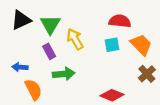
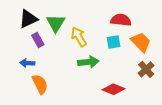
purple rectangle: (49, 51) -> (38, 40), moved
green arrow: (64, 74) -> (88, 62), moved

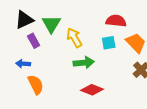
red diamond: (113, 89) -> (92, 90), moved

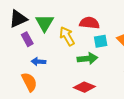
red semicircle: (116, 21) -> (89, 23), moved
green arrow: (84, 63) -> (87, 59), moved
blue arrow: (23, 64) -> (38, 62), moved

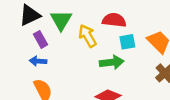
blue arrow: (38, 62) -> (38, 61), moved

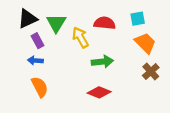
cyan square: (127, 42) -> (138, 19), moved

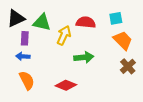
green triangle: (56, 23) -> (42, 22), turned -48
yellow arrow: (80, 37) -> (64, 35), turned 54
purple rectangle: (37, 41) -> (25, 38), turned 32
red diamond: (99, 92) -> (66, 85), moved

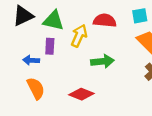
purple rectangle: (25, 38) -> (50, 46), moved

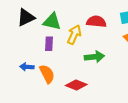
blue arrow: (31, 60) -> (27, 67), moved
orange semicircle: (36, 88) -> (47, 74), moved

